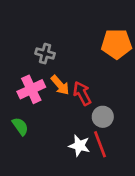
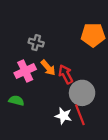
gray circle: (103, 117) -> (82, 93), size x1.5
green semicircle: (20, 126) -> (16, 101), turned -40

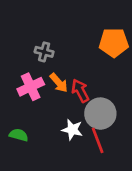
green semicircle: (16, 101) -> (19, 135), moved
white star: (63, 116) -> (72, 130), moved

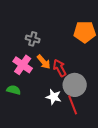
pink cross: (31, 87) -> (23, 65), turned -30
green semicircle: (19, 135) -> (14, 90), moved

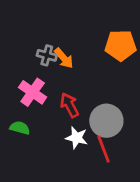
orange arrow: (44, 62) -> (64, 58), moved
red arrow: (60, 68) -> (69, 105), moved

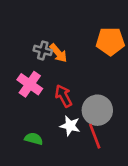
green semicircle: (20, 128) -> (34, 139), moved

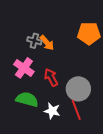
white star: (70, 126) -> (52, 111), moved
green semicircle: (34, 139) -> (27, 99), moved, size x1.5

